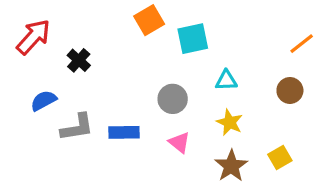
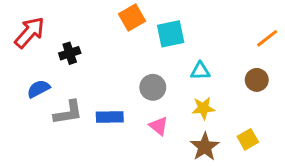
black cross: (79, 60) -> (70, 53), turned 30
yellow star: (230, 122) -> (203, 108), turned -30

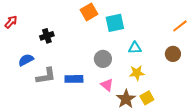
red arrow: (30, 32) -> (11, 22), moved, size x0.6
yellow square: (248, 139) -> (147, 98), moved
brown star: (205, 147) -> (126, 99), moved

